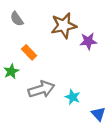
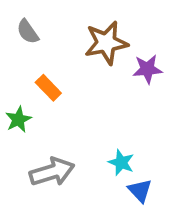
gray arrow: (41, 89) -> (52, 172), moved
blue triangle: (98, 114) -> (140, 191), moved

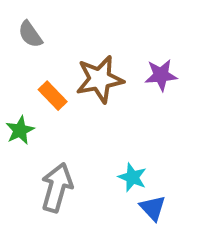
brown star: (106, 43) -> (100, 79), moved
gray arrow: (52, 172) -> (57, 188), turned -57

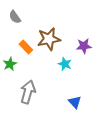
purple star: (161, 75) -> (84, 46), moved
cyan star: (132, 177) -> (65, 64), moved

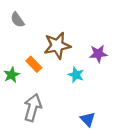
orange rectangle: (26, 47) -> (34, 64), moved

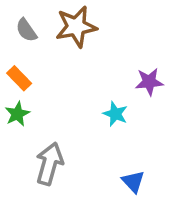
brown star: (57, 46) -> (76, 27), moved
orange rectangle: (34, 64) -> (19, 78), moved

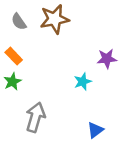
cyan star: (115, 114) -> (83, 82), turned 30
blue triangle: (133, 182) -> (95, 130), turned 36

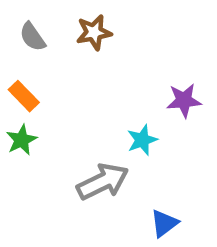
brown star: (55, 19) -> (94, 32), size x0.7
gray arrow: (35, 117) -> (103, 182), moved, turned 48

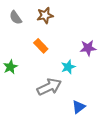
orange rectangle: (24, 96) -> (41, 46), moved

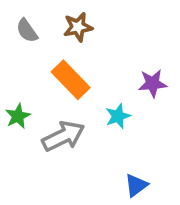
orange rectangle: (41, 46) -> (71, 80), size x1.5
gray arrow: (49, 87) -> (63, 136), moved

